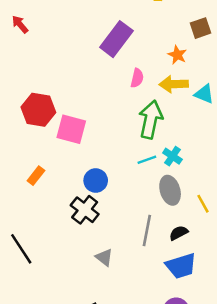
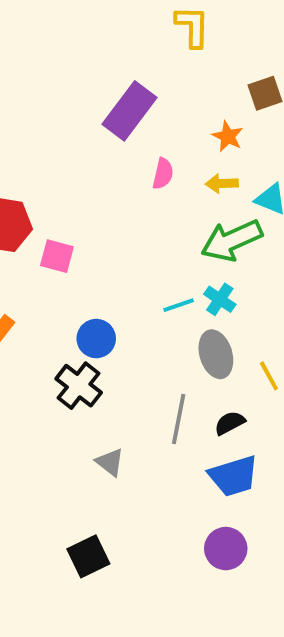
yellow arrow: (174, 84) -> (222, 183), size x0.7
green arrow: (151, 120) -> (232, 240), moved, turned -126
pink square: (71, 129) -> (57, 256), size x0.7

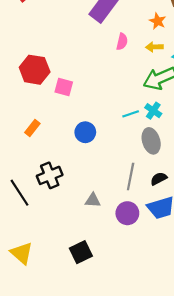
black cross: (79, 386) -> (50, 175), moved, turned 30
gray triangle: (110, 462) -> (93, 200), turned -35
purple circle: (226, 549) -> (127, 213), moved

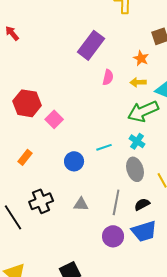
pink square: (64, 87) -> (54, 119), turned 30
cyan line: (131, 114) -> (104, 147), moved
gray triangle: (93, 200) -> (81, 204), moved

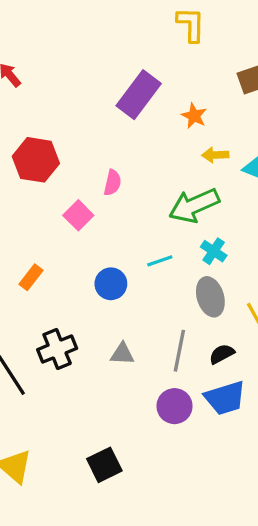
orange star: (141, 58) -> (194, 116), moved
pink semicircle: (108, 77) -> (113, 183), moved
red hexagon: (27, 103) -> (36, 160), moved
green arrow: (143, 111) -> (194, 205), moved

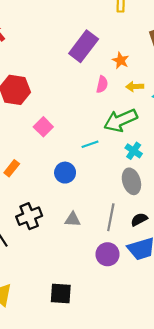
pink semicircle: (113, 183) -> (102, 84), moved
cyan line: (160, 261) -> (90, 144), moved
black square: (104, 465) -> (61, 293), turned 30

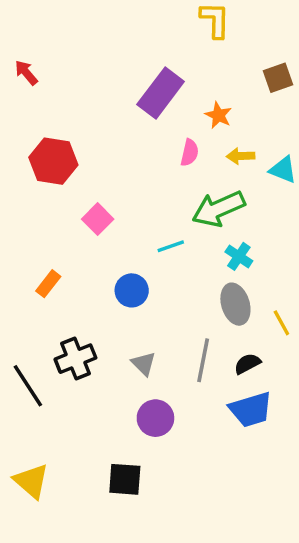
gray triangle: (73, 219) -> (144, 364), turned 42
purple circle: (108, 254) -> (155, 418), moved

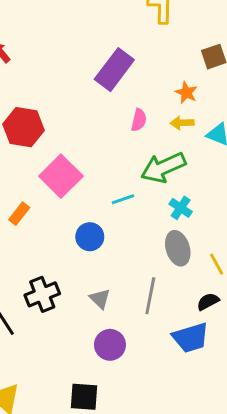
orange star: (218, 115) -> (186, 93), moved
pink square: (98, 219) -> (61, 176), size x1.6
orange rectangle: (48, 284) -> (19, 214), moved
black semicircle: (247, 364) -> (208, 302), moved

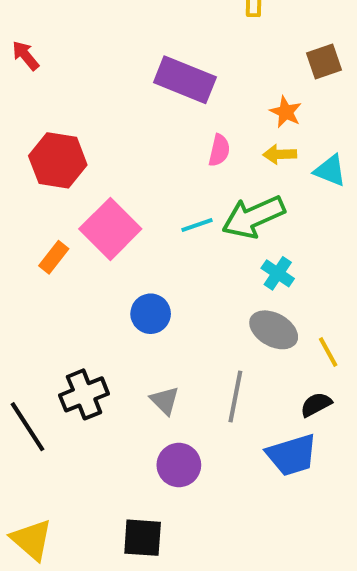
purple rectangle: (114, 70) -> (185, 80), turned 75
cyan line: (123, 199) -> (197, 225), moved
orange rectangle: (19, 214) -> (54, 257), moved
gray ellipse: (178, 248) -> (274, 330), turned -44

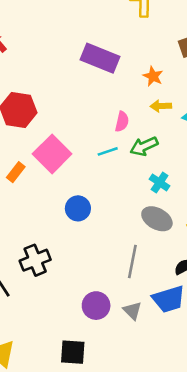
orange star: (286, 112) -> (153, 76), moved
pink semicircle: (219, 150) -> (122, 122), moved
green arrow: (253, 217) -> (144, 146), size x0.7
gray triangle: (165, 400) -> (132, 311), moved

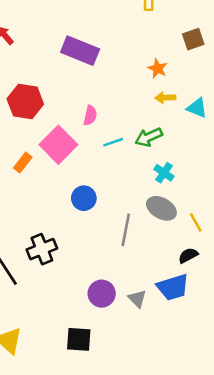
purple rectangle: (100, 58) -> (80, 51), moved
pink semicircle: (122, 122) -> (90, 115), moved
gray line: (132, 262) -> (126, 230), moved

